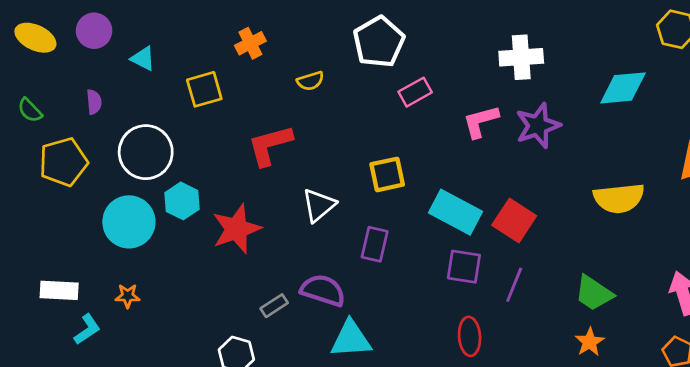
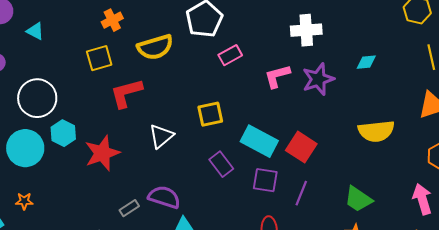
yellow semicircle: (310, 81) -> (155, 47), size x1.8
cyan diamond: (623, 88) -> (366, 62), moved, size x0.6
yellow square: (204, 89) -> (99, 58), moved
purple rectangle: (375, 244) -> (221, 164), moved, turned -50

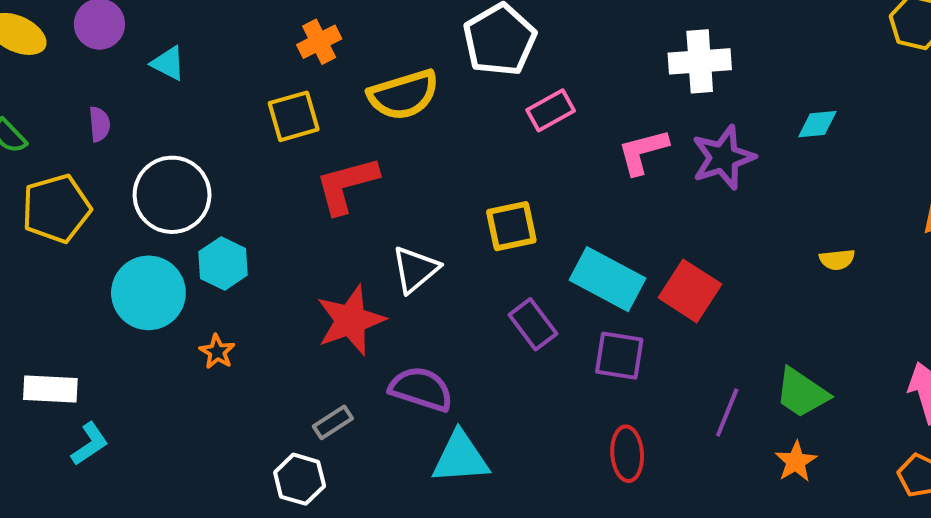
yellow semicircle: (376, 131) -> (837, 260), size x0.5
red star: (102, 153) -> (351, 320), moved
purple line: (301, 193) -> (727, 413), moved
orange star: (24, 201) -> (217, 352), moved, turned 30
gray rectangle: (129, 208) -> (333, 422), moved

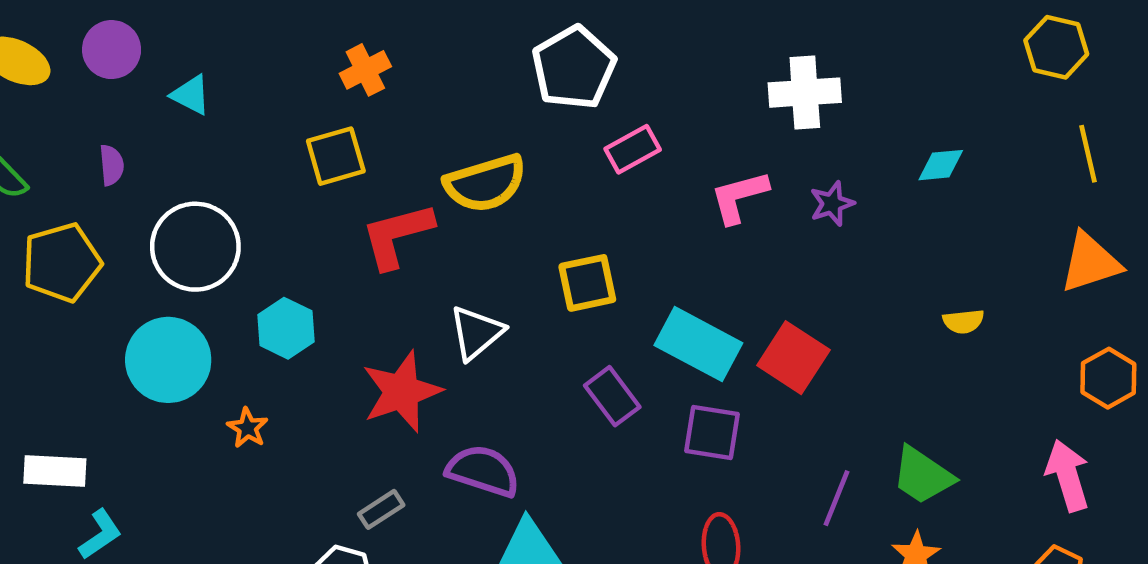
yellow semicircle: (403, 95) -> (485, 183), moved
purple star: (723, 158) -> (832, 204), size x0.6
cyan hexagon: (223, 263) -> (286, 328), moved

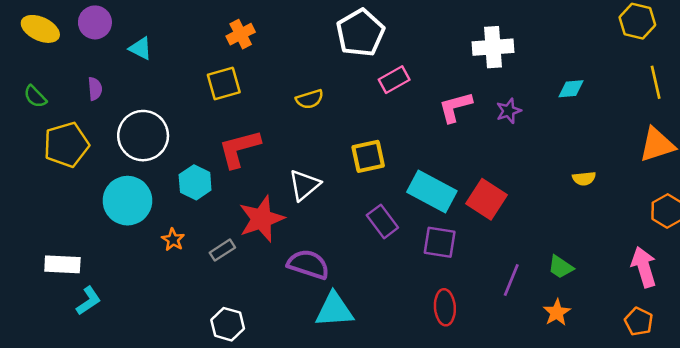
yellow semicircle: (485, 183) -> (310, 99), size x0.6
red L-shape: (397, 235) -> (239, 149), moved
green trapezoid: (923, 475) -> (561, 267), size x0.7
gray rectangle: (381, 509) -> (222, 250), moved

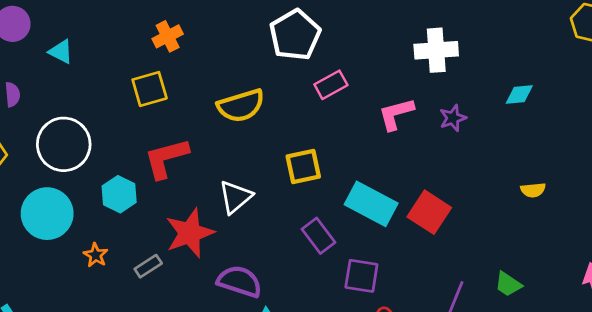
yellow semicircle: (310, 99) -> (241, 106), size x1.6
purple square: (440, 242) -> (361, 276), moved

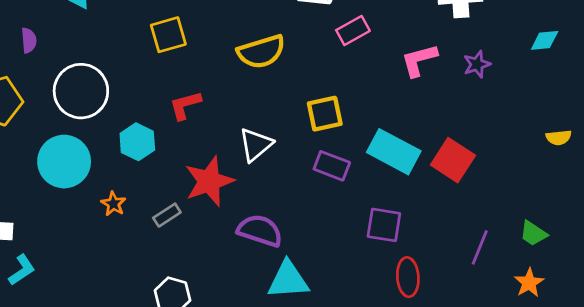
red L-shape: (166, 158) -> (185, 105), size x0.7
purple rectangle: (318, 236) -> (332, 166), moved, turned -32

